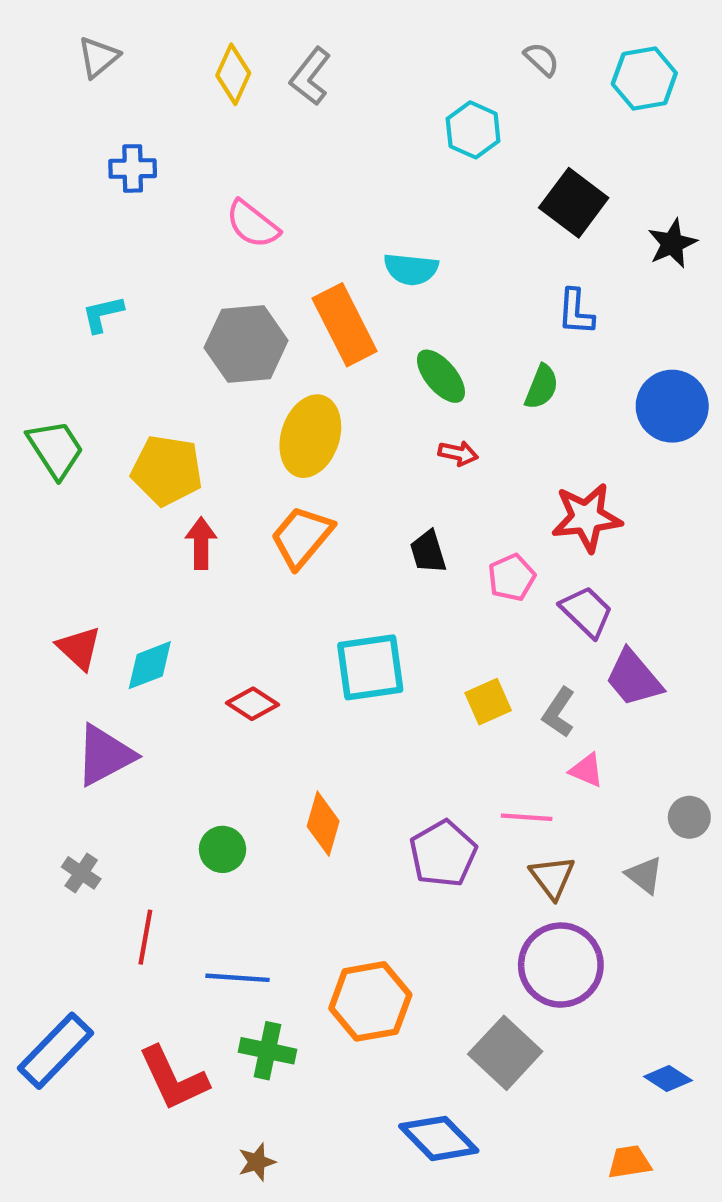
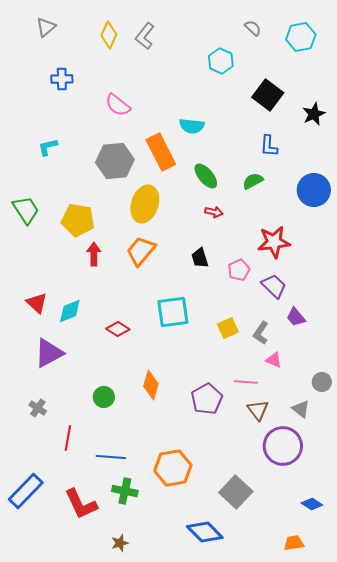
green semicircle: (542, 387) -> (253, 181), turned -140
purple trapezoid: (634, 678) -> (296, 317), size x0.7
purple circle: (561, 965) -> (283, 446), moved

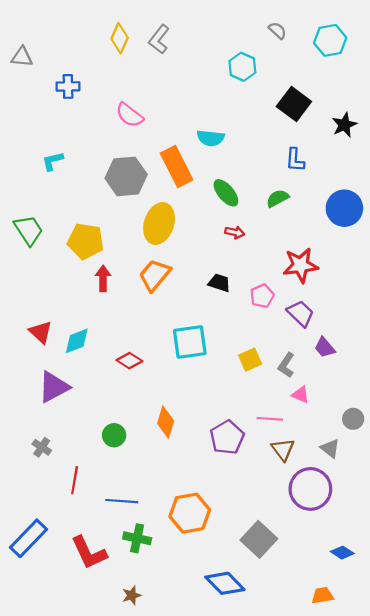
gray triangle: (46, 27) -> (22, 57), moved, turned 45
black trapezoid: (200, 258) -> (219, 283), turned 125

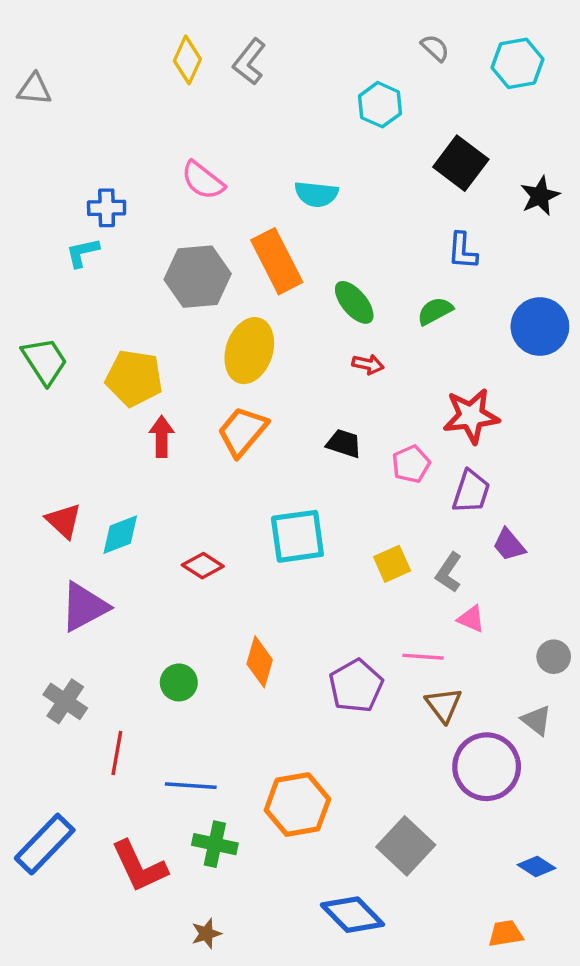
blue cross: (68, 86) -> (107, 208), moved
cyan semicircle: (211, 138) -> (316, 194), moved
purple trapezoid: (301, 313) -> (471, 492), turned 64
gray cross: (42, 447) -> (65, 701), size x1.4
gray triangle: (330, 448) -> (536, 720), moved

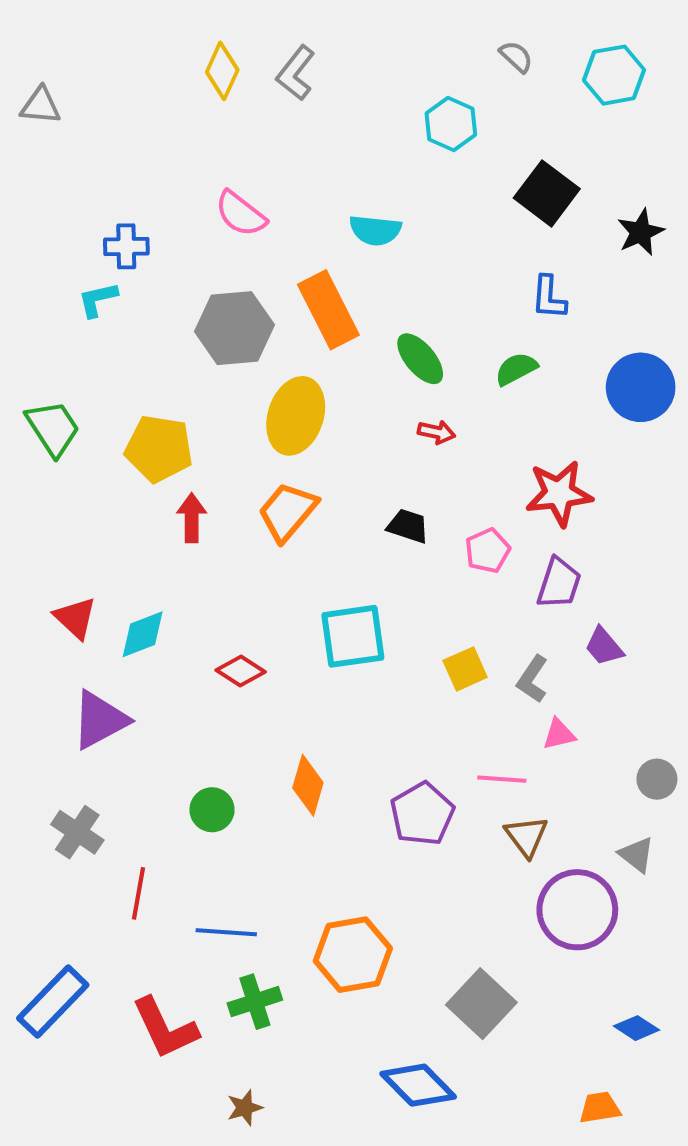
pink triangle: (471, 619) -> (559, 734), turned -36
green cross: (215, 844) -> (255, 1002), turned -30

